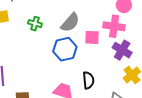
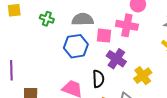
gray semicircle: (70, 23) -> (83, 19), turned -135
purple cross: (122, 50) -> (116, 59), moved

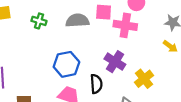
pink square: (104, 36) -> (104, 12), moved
blue hexagon: (76, 46) -> (66, 64), moved

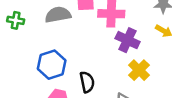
purple cross: (115, 62) -> (128, 40), moved

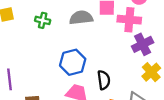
purple cross: (128, 40) -> (143, 44), turned 35

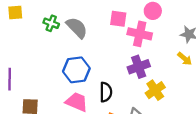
gray semicircle: (81, 18) -> (77, 28), moved, turned 45
purple cross: (143, 44) -> (139, 67), moved

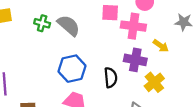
yellow arrow: (185, 59) -> (161, 46), moved
purple cross: (139, 67) -> (135, 60), turned 35
black semicircle: (106, 92) -> (111, 78), moved

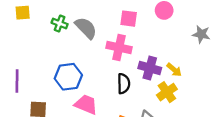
pink cross: (133, 26) -> (119, 48), moved
yellow arrow: (161, 46) -> (174, 70), moved
blue hexagon: (72, 69) -> (68, 77), moved

